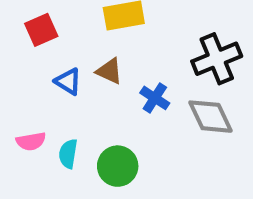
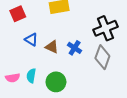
brown triangle: (109, 71) -> (52, 47), moved
gray diamond: (211, 117) -> (102, 57), turned 45
pink semicircle: (31, 141) -> (13, 78), moved

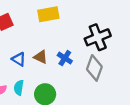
blue triangle: (31, 40) -> (19, 59), moved

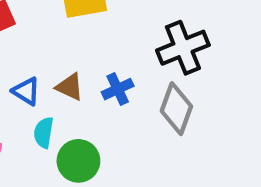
blue cross: (65, 58) -> (118, 89), turned 32
cyan semicircle: (19, 88) -> (44, 133), moved

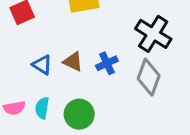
black cross: (183, 48) -> (153, 34), turned -36
cyan semicircle: (44, 133) -> (42, 108), moved

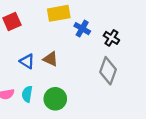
black cross: (153, 34) -> (111, 38), size x0.6
blue cross: (107, 63) -> (82, 29), moved, turned -35

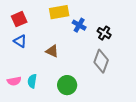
blue triangle: (27, 61) -> (20, 41), moved
green circle: (55, 99) -> (67, 85), moved

